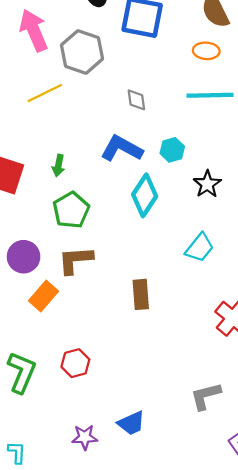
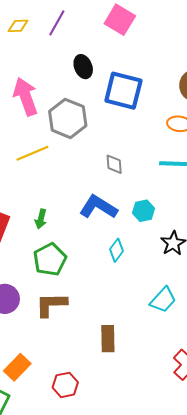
cyan diamond: (145, 195) -> (116, 250), size x0.6
orange rectangle: (43, 296) -> (17, 367), moved
red hexagon: (75, 363) -> (65, 385), moved

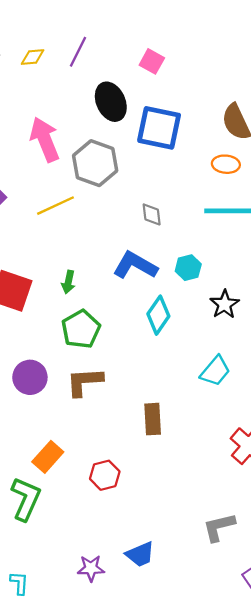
pink square: (120, 20) -> (152, 61), moved, size x0.7
black ellipse: (83, 67) -> (111, 102), size x1.4
cyan diamond: (116, 250) -> (158, 315), size x1.4

